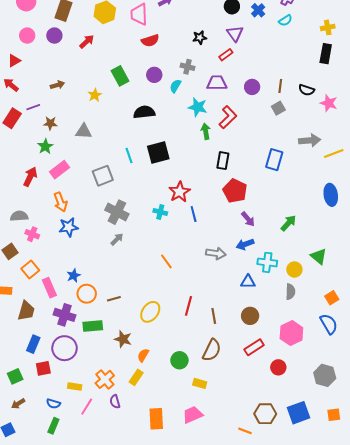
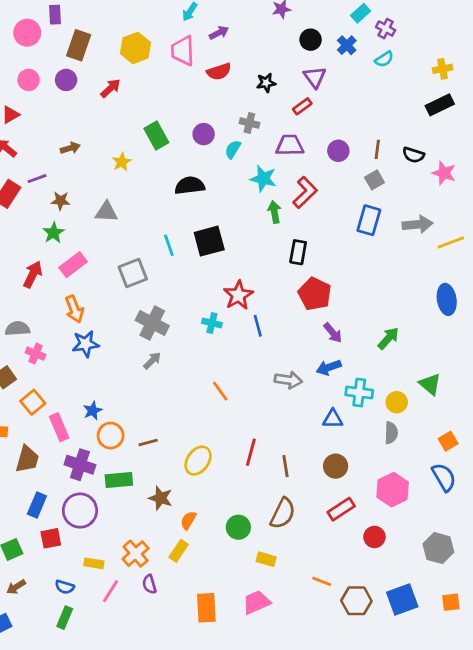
red semicircle: (150, 41) -> (219, 72), moved
black rectangle: (326, 54) -> (440, 105), turned 54
blue rectangle: (274, 160) -> (369, 220), moved
orange line: (245, 431) -> (322, 581), moved

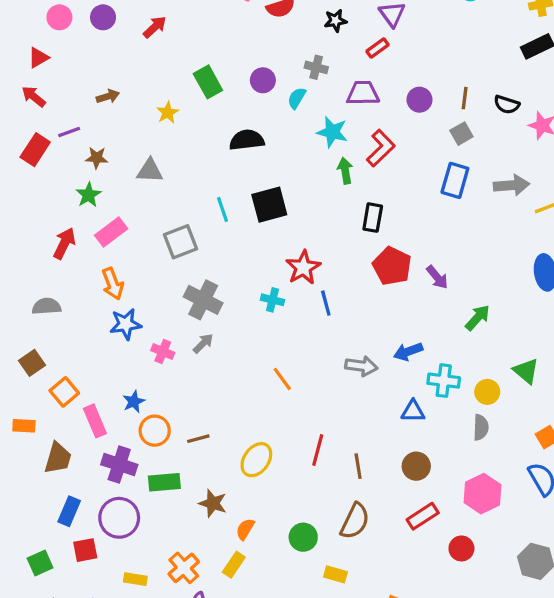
purple arrow: (333, 333) -> (437, 277), moved
pink cross: (36, 354) -> (163, 352), moved

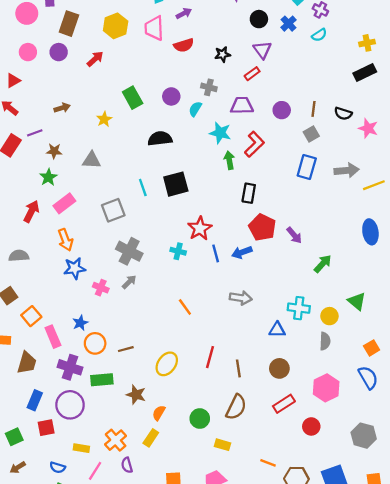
blue arrow: (408, 352) -> (242, 252), moved

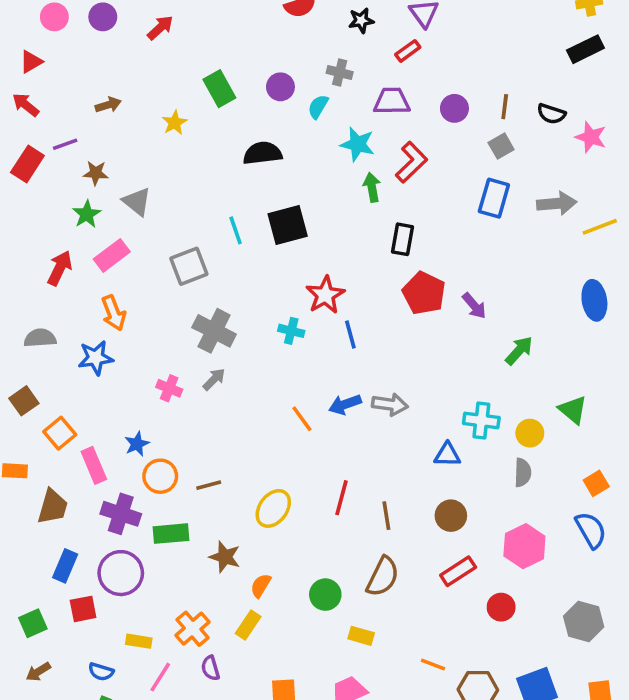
gray triangle: (92, 160) -> (137, 202), moved, turned 36
blue arrow: (242, 252) -> (345, 404), moved
blue star: (75, 268) -> (96, 358), moved

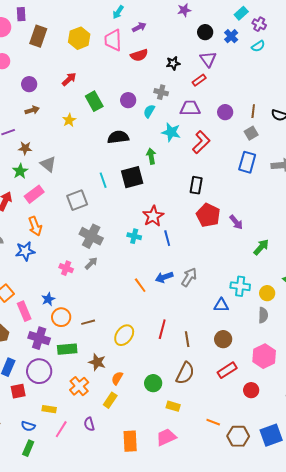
purple circle: (103, 17) -> (29, 84), moved
red arrow: (160, 28) -> (69, 79), moved
green arrow: (372, 187) -> (151, 156), moved
gray arrow: (390, 404) -> (189, 277), turned -66
orange cross: (193, 629) -> (79, 386), moved

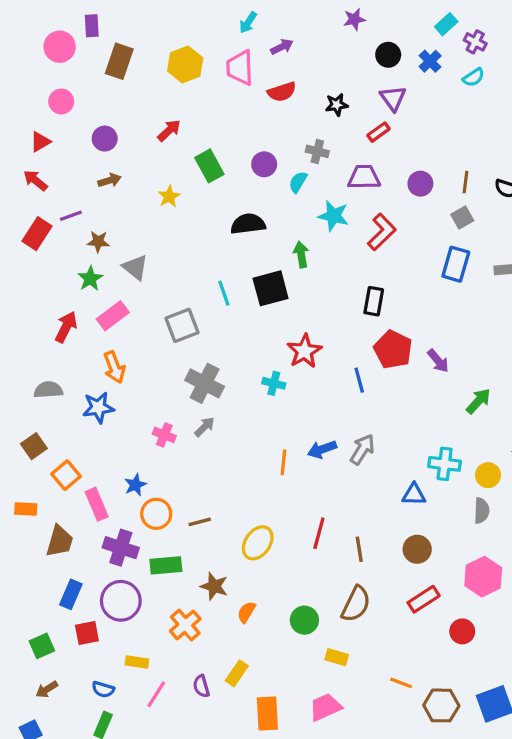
blue line: (167, 238) -> (359, 380), moved
orange line: (140, 285) -> (283, 462), turned 42
yellow rectangle: (110, 400) -> (237, 673), moved

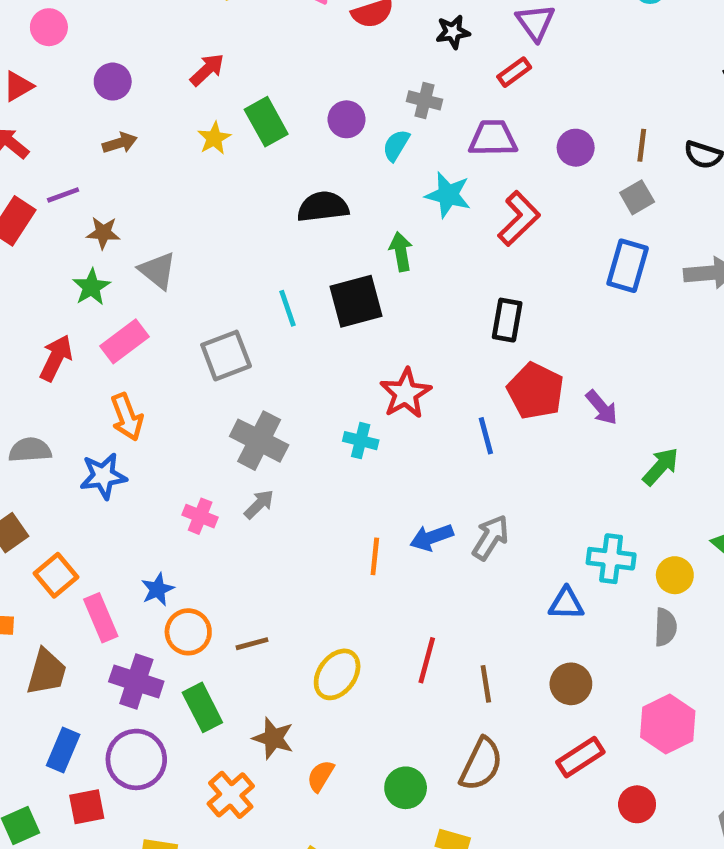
yellow star: (169, 197) -> (214, 138), moved
green rectangle: (166, 565) -> (202, 707), turned 68

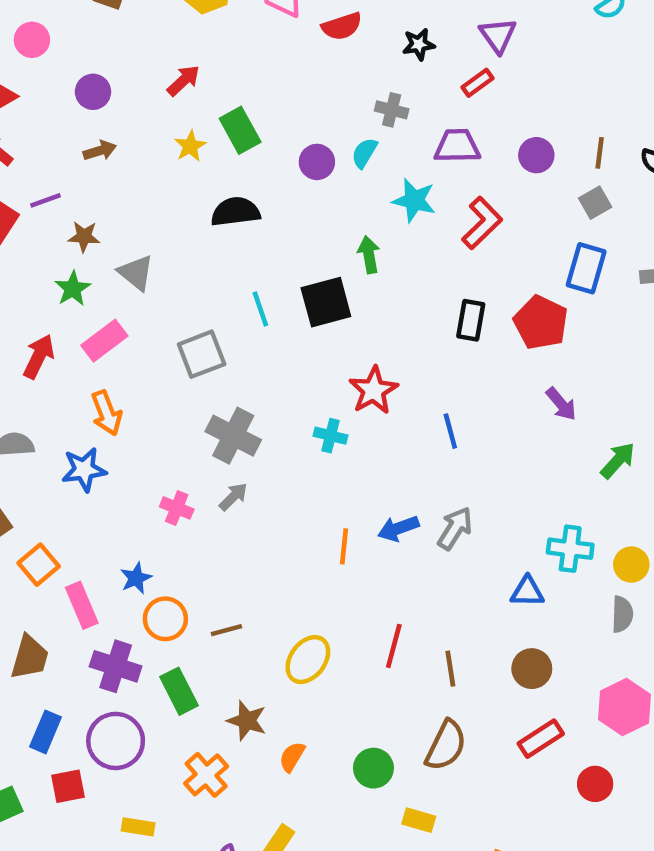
purple circle: (347, 119) -> (317, 162), moved
black semicircle: (323, 207) -> (235, 212), moved
red pentagon: (535, 391) -> (541, 323), moved

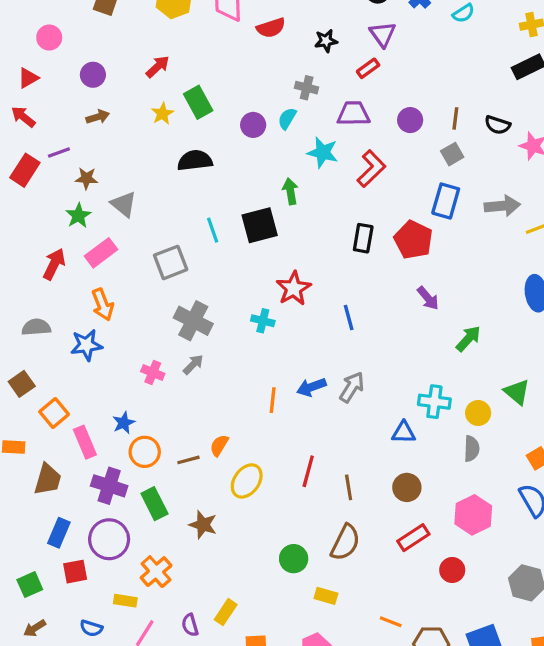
orange semicircle: (292, 757) -> (219, 445), moved
orange cross: (206, 775) -> (156, 572), moved

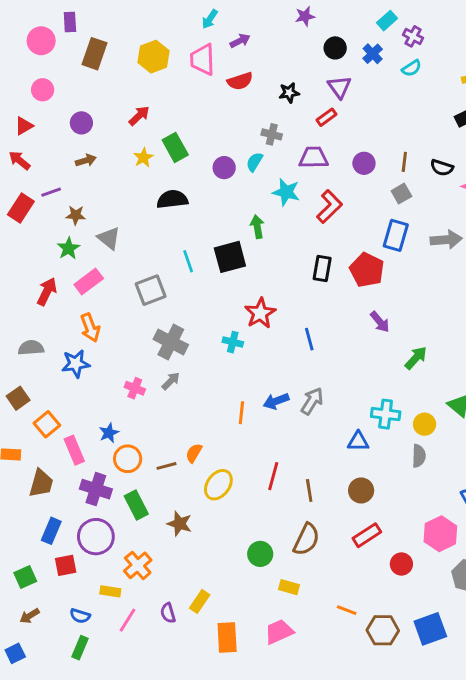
pink hexagon: (473, 515) -> (440, 534), moved

